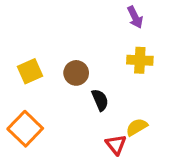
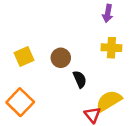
purple arrow: (135, 17) -> (108, 13), turned 36
yellow semicircle: (137, 127) -> (109, 101), size x1.5

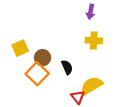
brown circle: (61, 58) -> (43, 58), moved
orange square: (20, 102) -> (37, 74), moved

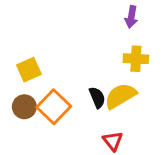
brown circle: (43, 58) -> (24, 107), moved
yellow semicircle: (92, 85) -> (120, 96), moved

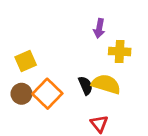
purple arrow: (131, 17) -> (99, 28), moved
yellow semicircle: (120, 96) -> (106, 84), turned 48

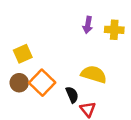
yellow cross: (120, 51) -> (114, 30), moved
black semicircle: (86, 86) -> (72, 95), moved

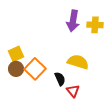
purple arrow: (88, 25) -> (73, 21), size x1.5
yellow square: (23, 54) -> (16, 54), moved

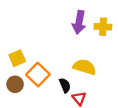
brown circle: (16, 69) -> (15, 84), moved

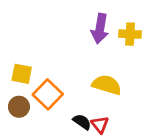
yellow square: (17, 58) -> (22, 74), turned 35
black semicircle: (65, 85) -> (82, 122), moved, turned -32

